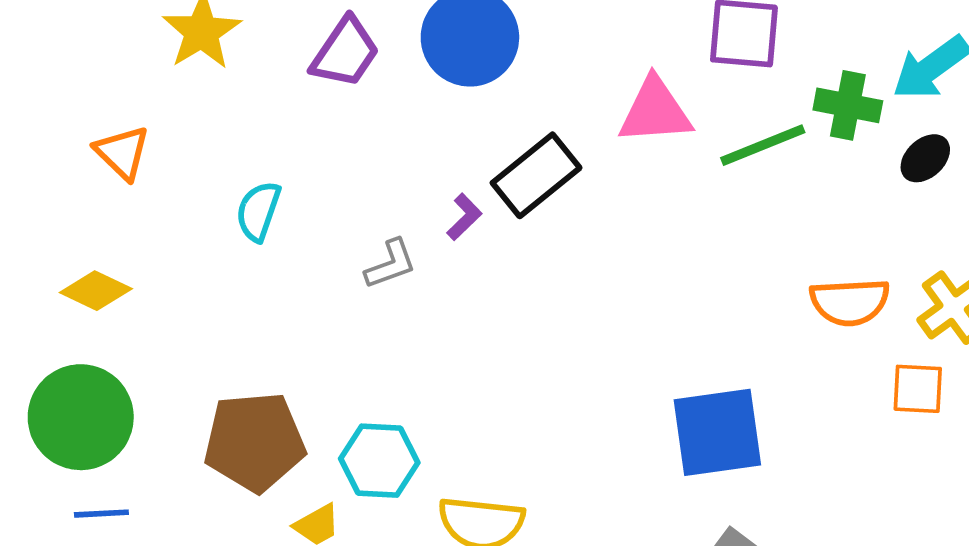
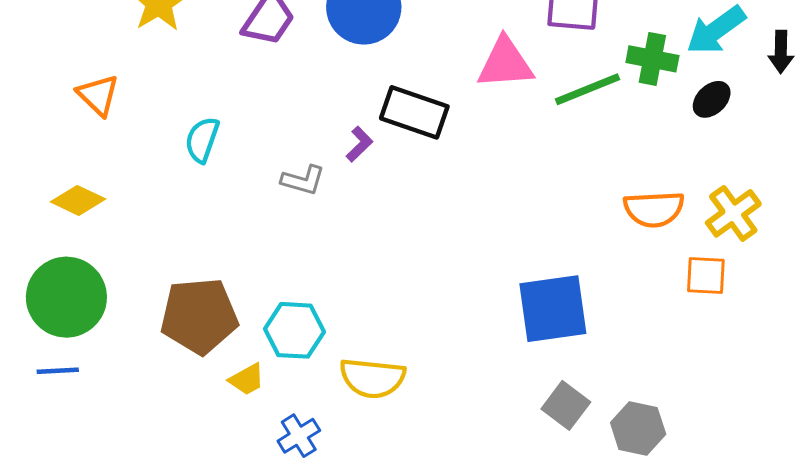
black rectangle: (536, 175) -> (414, 112), turned 58
gray L-shape: (391, 264) -> (303, 180), turned 36
blue line: (101, 514) -> (58, 371), moved

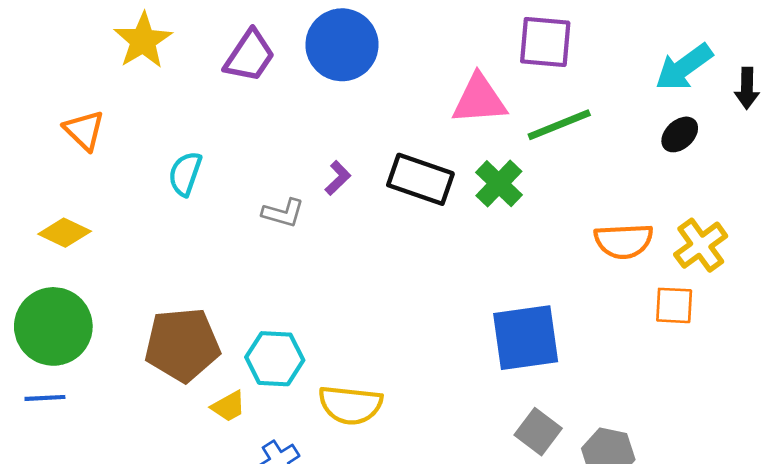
green cross: (652, 59) -> (499, 184), moved, turned 33
black rectangle: (414, 112) -> (420, 179), moved

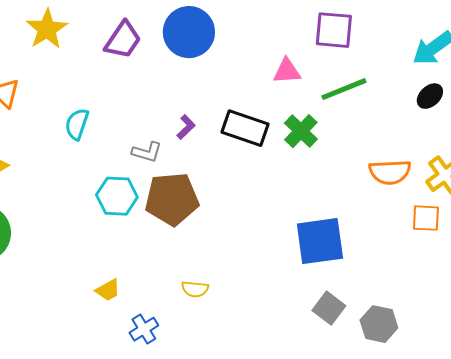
pink triangle: (479, 99) -> (287, 71), size x0.7
brown pentagon: (182, 345) -> (172, 199), moved
cyan hexagon: (275, 359) -> (117, 196), moved
yellow semicircle: (350, 405) -> (195, 289), size x0.6

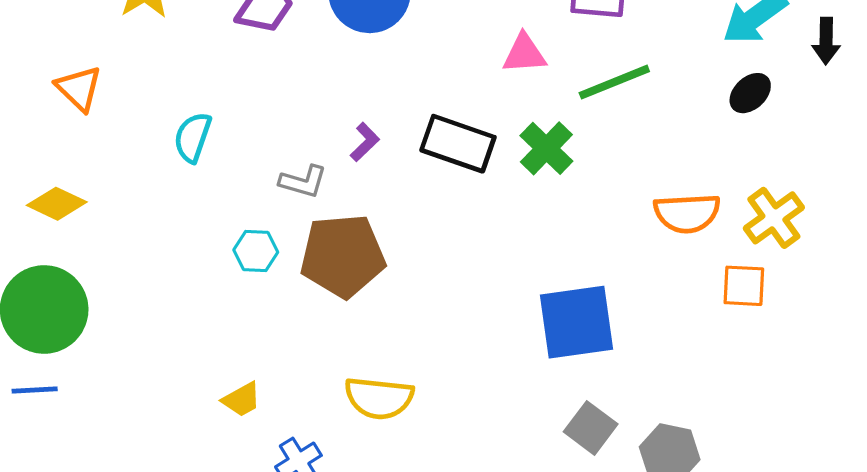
cyan hexagon: (117, 196) -> (256, 251), size x0.7
yellow semicircle: (195, 289) -> (379, 398), size x1.6

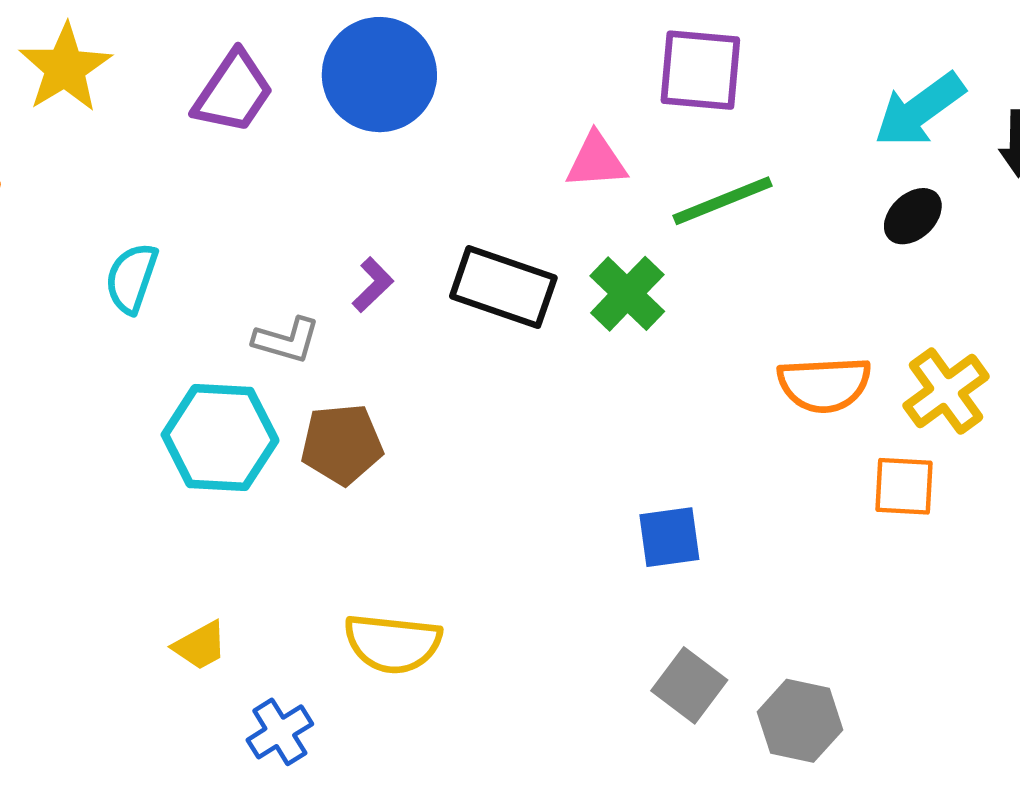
cyan hexagon: (256, 251) -> (220, 438), size x1.8
brown pentagon: (343, 256) -> (342, 444), size x0.7
blue square: (576, 322) -> (669, 537), size x0.6

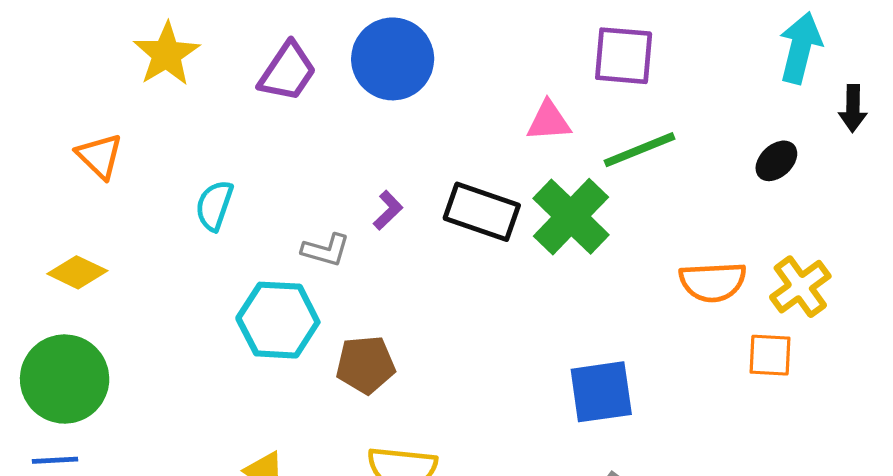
cyan arrow: (919, 110) -> (800, 48), moved, turned 140
green cross: (627, 294) -> (571, 217), size x1.4
brown pentagon: (342, 444) -> (366, 365), moved
blue square: (669, 537) -> (601, 392), size x1.4

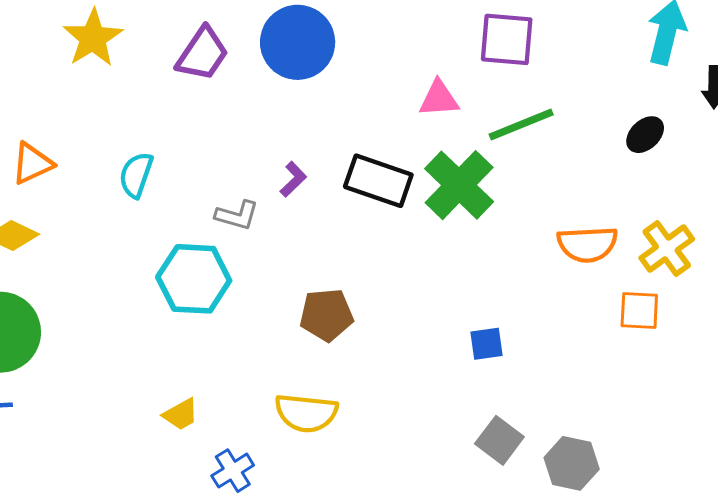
orange triangle: (100, 156) -> (32, 163), moved, turned 51
brown pentagon: (366, 365) -> (326, 315), moved
blue square: (601, 392) -> (486, 344), size x0.6

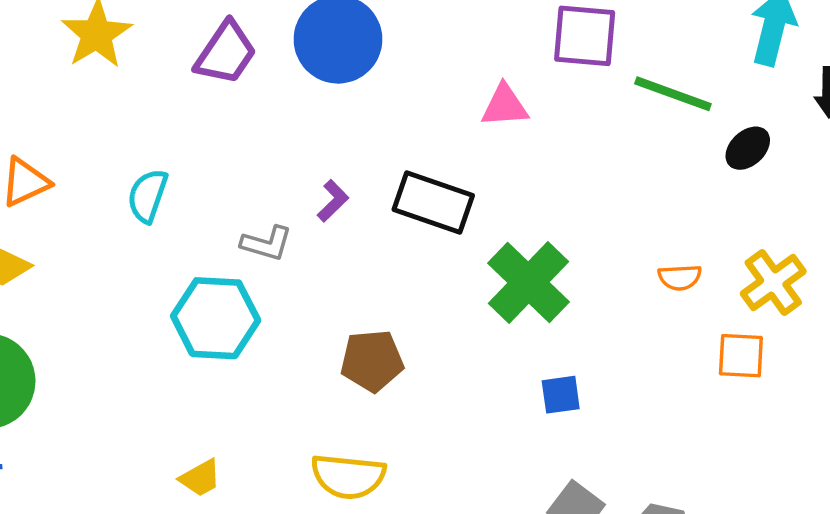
green line: (521, 125) -> (673, 94), moved, turned 42
green cross: (459, 185) -> (528, 282), moved
orange semicircle: (587, 244) -> (680, 277), size x0.6

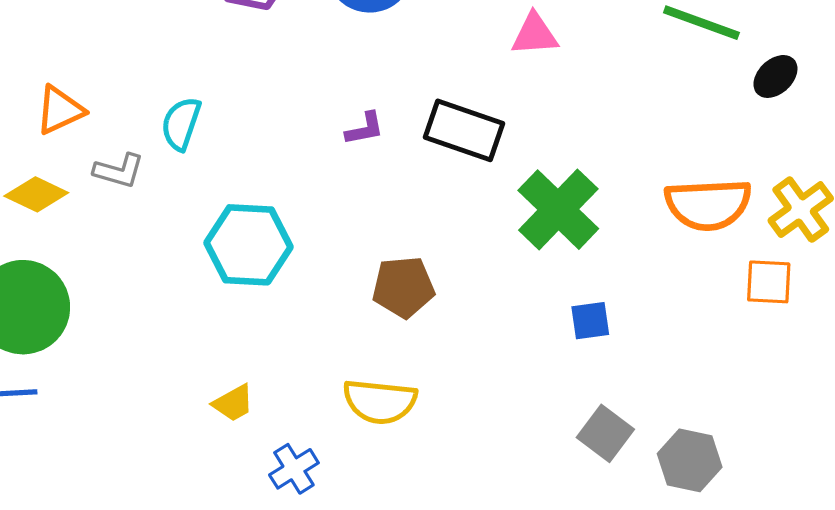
purple L-shape: (333, 201) -> (365, 129), turned 33
gray L-shape: (267, 243) -> (119, 171), moved
orange semicircle: (680, 277) -> (708, 204), size x2.0

